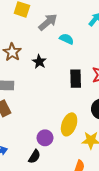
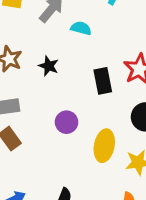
purple circle: (45, 138) -> (66, 122), moved

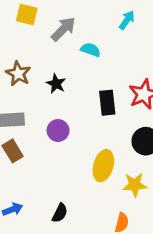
purple circle: (66, 122) -> (58, 131), moved

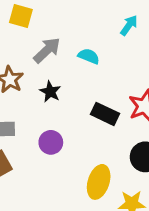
gray arrow: (63, 29) -> (47, 50), moved
black rectangle: (107, 103) -> (105, 114), turned -60

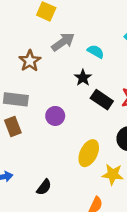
black star: (50, 92) -> (83, 78), moved

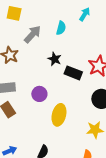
cyan semicircle: (96, 52) -> (61, 28), moved, turned 88
yellow ellipse: (89, 153) -> (59, 115), moved

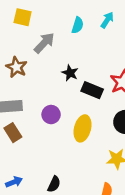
cyan semicircle: (61, 28) -> (78, 25), moved
yellow ellipse: (59, 115) -> (83, 128), moved

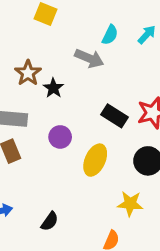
gray arrow: (44, 43) -> (89, 58), moved, turned 60
black star: (70, 73) -> (53, 88), moved

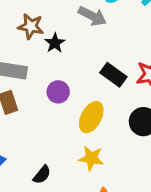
brown star: (28, 73) -> (31, 26), turned -30
yellow star: (130, 204) -> (91, 158), moved

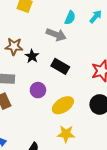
black rectangle: (113, 75) -> (60, 66), moved
yellow ellipse: (91, 117) -> (63, 105), turned 35

